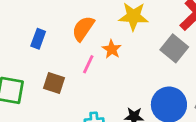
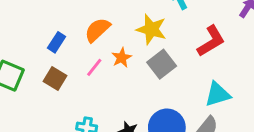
blue rectangle: (38, 39) -> (57, 42), moved
gray square: (174, 48) -> (162, 64), moved

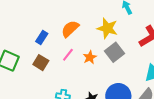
orange star: (122, 58) -> (90, 57), moved

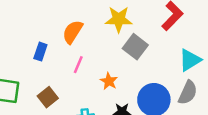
orange star: (90, 57) -> (109, 81), moved
brown square: (41, 63) -> (48, 97), moved, turned 35

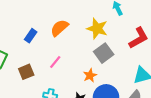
pink line: (78, 65) -> (55, 62), moved
orange star: (109, 81) -> (90, 75), moved

